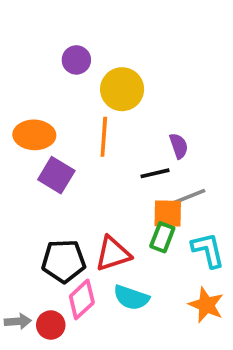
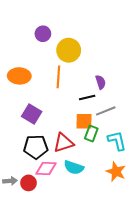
purple square: (56, 175) -> (32, 114), moved
orange square: (168, 214) -> (84, 121), moved
pink diamond: (82, 299) -> (46, 169), turned 45

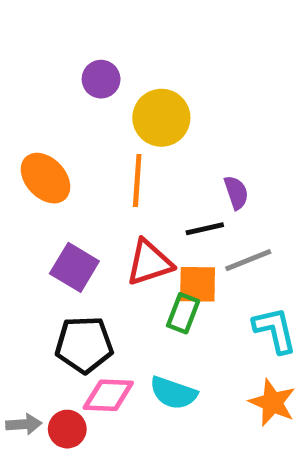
orange ellipse: (19, 76) -> (46, 178), turned 45
green rectangle: (91, 134) -> (183, 313), moved
red triangle: (63, 143) -> (149, 263), moved

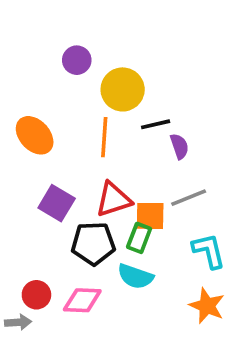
black line: (205, 229) -> (156, 124), moved
black pentagon: (84, 345) -> (93, 243), moved
cyan semicircle: (173, 393) -> (135, 276), moved
red circle: (67, 429) -> (36, 295), moved

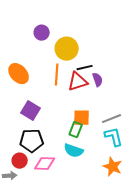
gray line: (189, 198) -> (112, 119), moved
red triangle: (113, 199) -> (78, 82), moved
black pentagon: (93, 243) -> (32, 141), moved

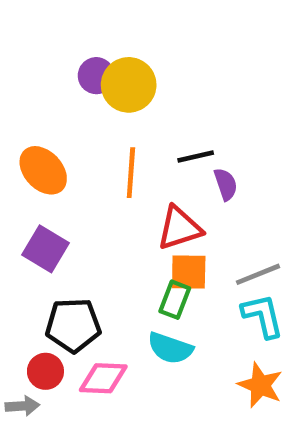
yellow circle: (67, 49) -> (129, 85), moved
red triangle: (78, 82) -> (179, 228), moved
purple square: (31, 111) -> (45, 249), moved

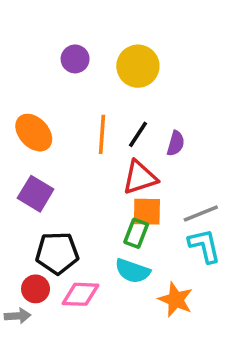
yellow circle: (129, 85) -> (138, 66), moved
black line: (196, 156) -> (138, 134), moved, turned -44
purple semicircle: (226, 184) -> (176, 143), turned 35
orange star: (260, 385) -> (176, 300), moved

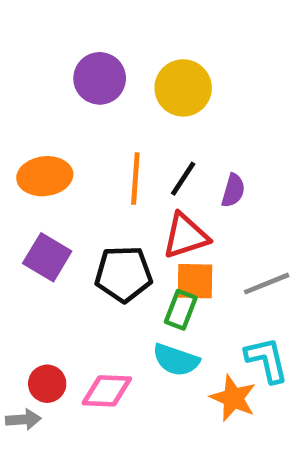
purple circle: (75, 59) -> (100, 78), size x1.4
orange ellipse: (34, 133) -> (45, 176), turned -54
cyan L-shape: (204, 246) -> (267, 360), moved
black pentagon: (57, 253) -> (123, 274), moved

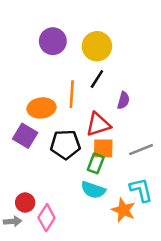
orange ellipse: (45, 176) -> (41, 108), moved
black line: (183, 179) -> (97, 79), moved
pink diamond: (107, 391) -> (47, 218), moved, turned -60

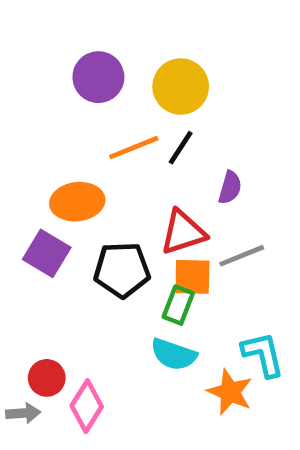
orange line: (72, 94) -> (134, 148), moved, turned 64
gray line: (141, 150) -> (242, 256), moved

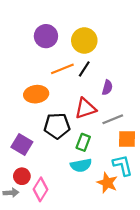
purple square: (47, 253) -> (22, 144), moved
orange square: (192, 277) -> (127, 139), moved
cyan semicircle: (174, 354) -> (81, 165), turned -30

